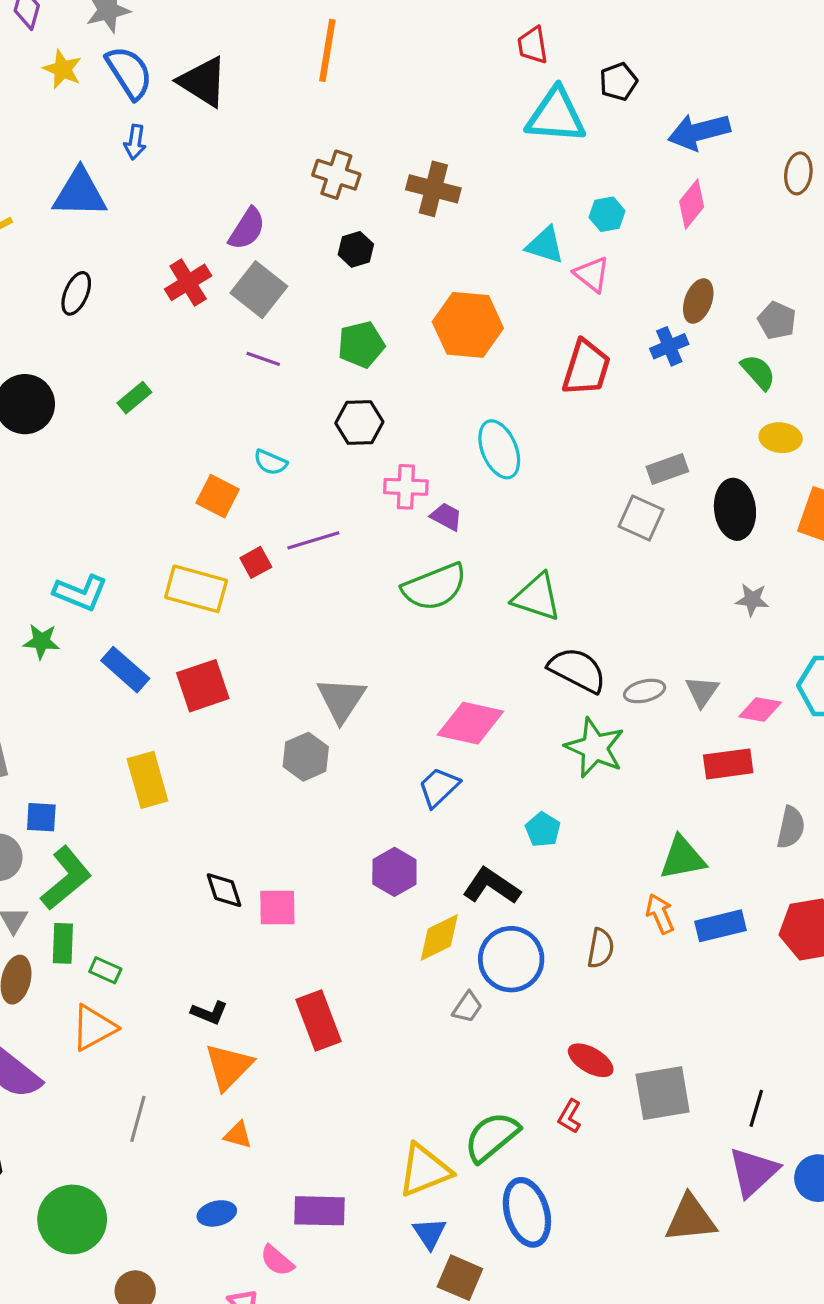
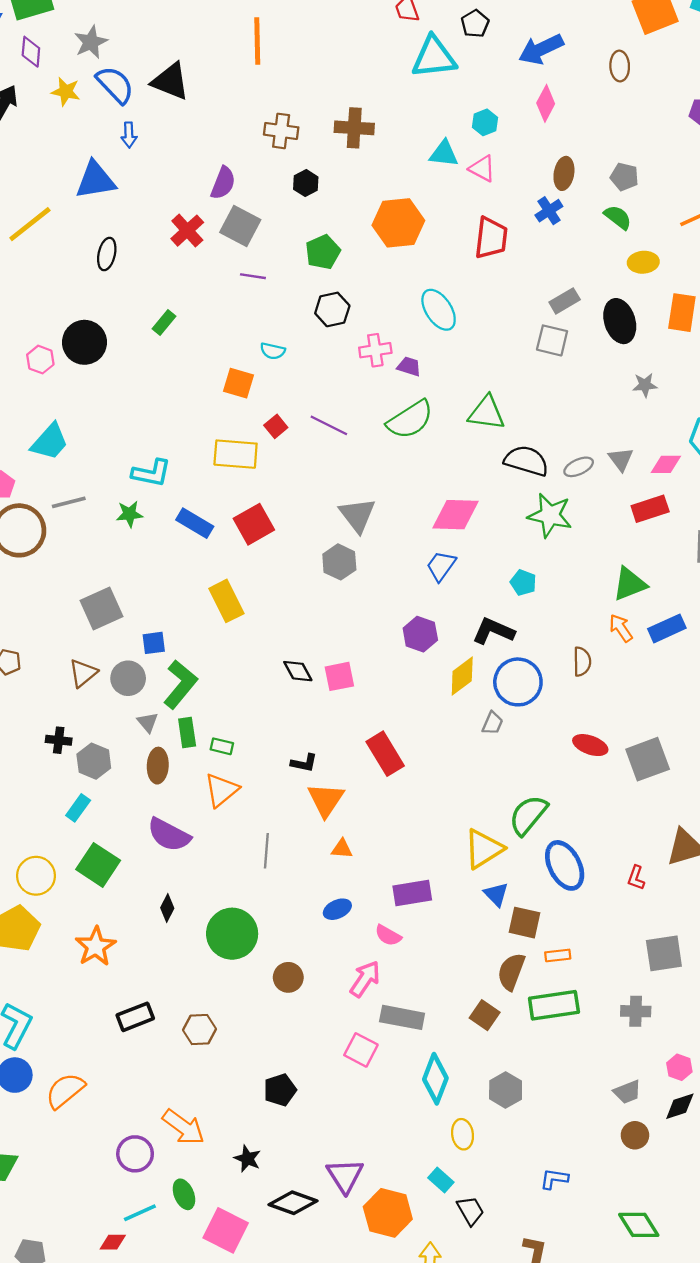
purple line: (313, 540) -> (329, 425), moved, turned 54
red L-shape: (570, 1116) -> (636, 878), moved

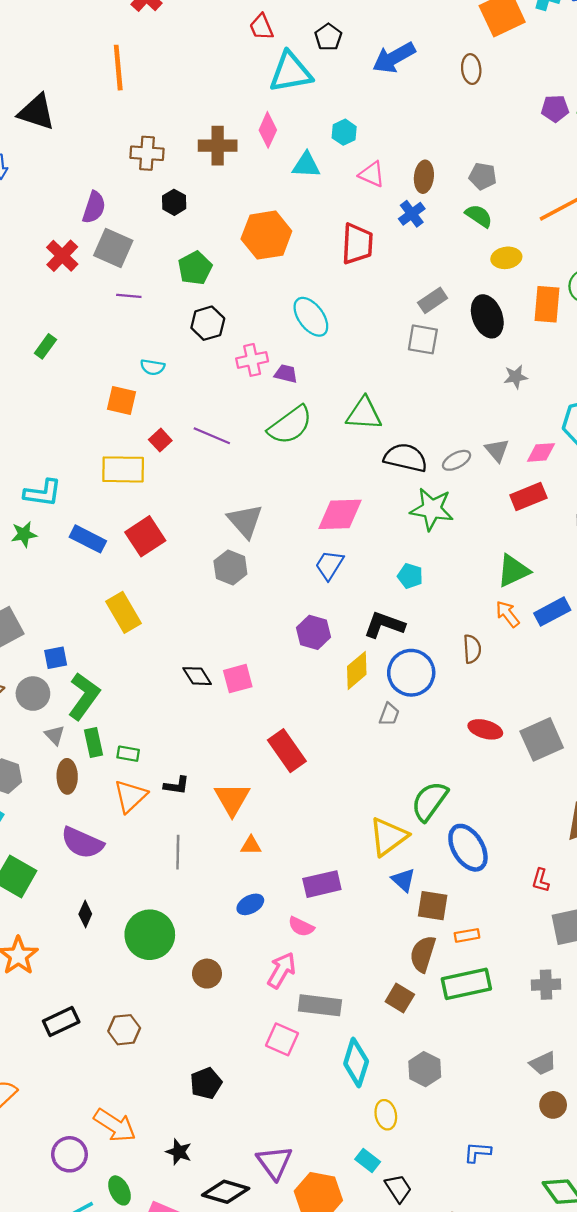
pink diamond: (546, 103) -> (268, 130), moved
pink triangle: (482, 169) -> (372, 174), moved
black L-shape: (304, 763) -> (176, 785), moved
red L-shape: (636, 878) -> (541, 880), moved

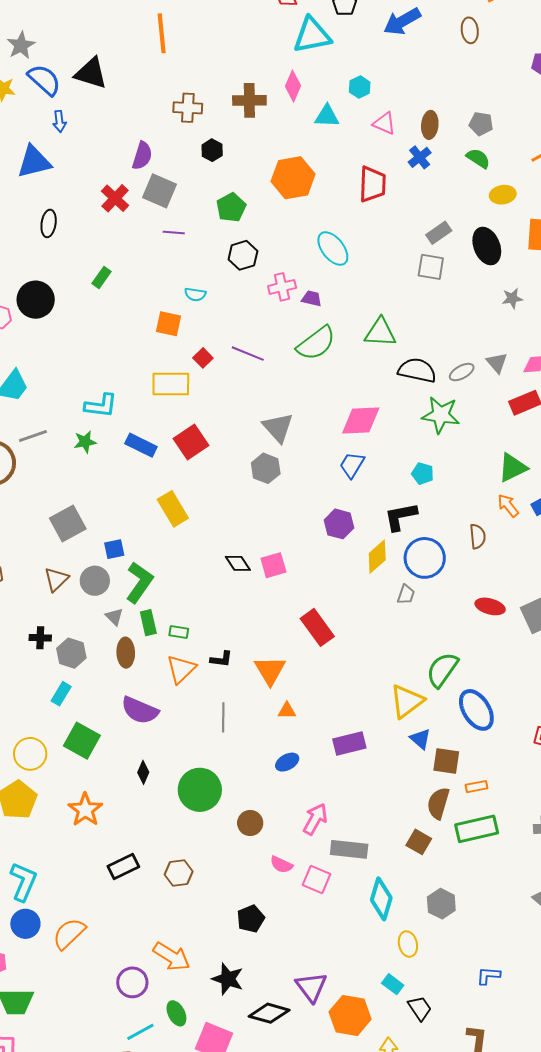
black L-shape: (384, 625) -> (401, 517), turned -30
pink semicircle: (301, 927) -> (281, 865), moved
black star: (179, 1152) -> (228, 979), size x1.4

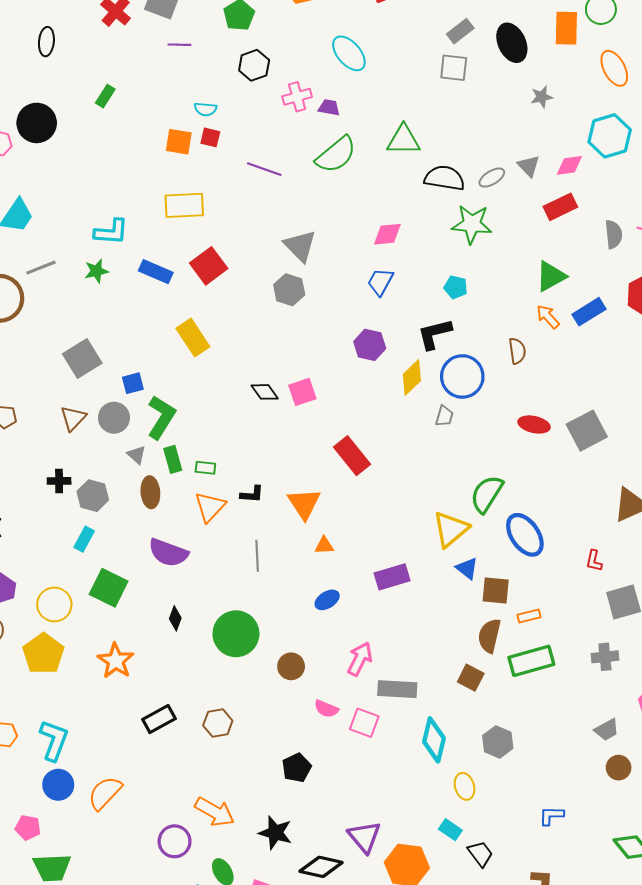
red square: (203, 358) -> (210, 137), moved, turned -30
pink diamond: (361, 421) -> (387, 234), size x0.7

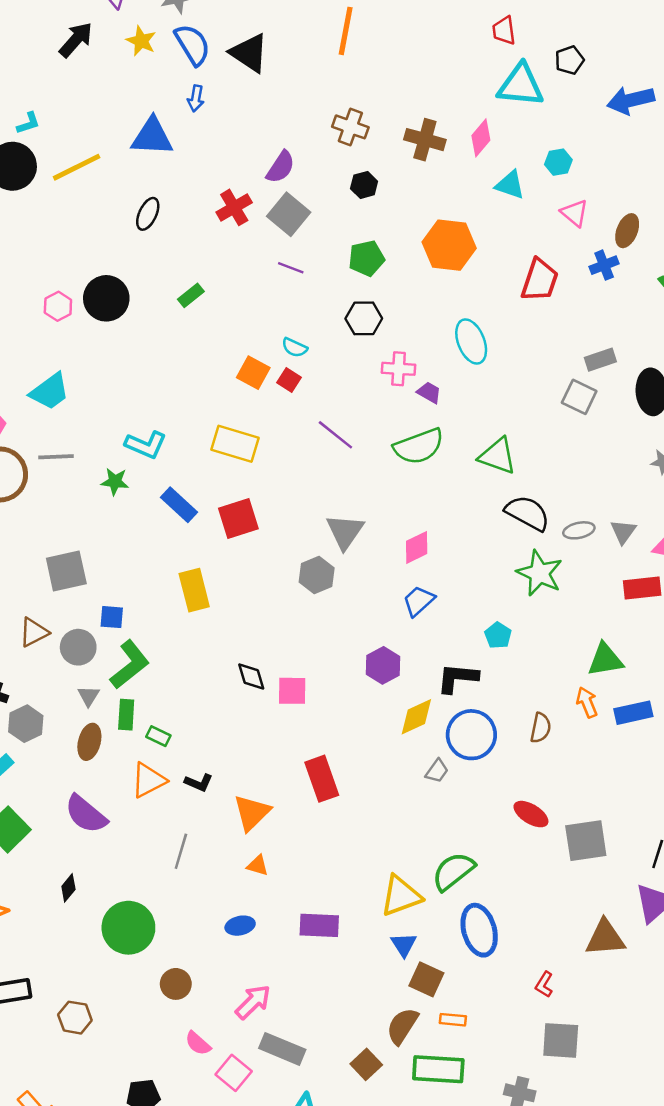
pink diamond: (387, 234) -> (417, 547), moved, turned -40

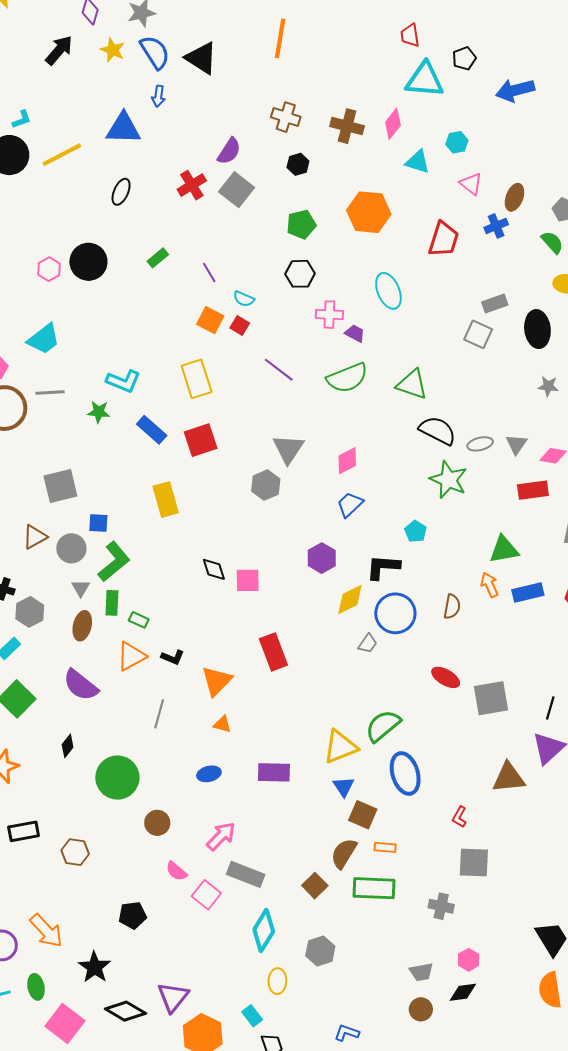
purple line: (291, 268) -> (209, 273), moved, turned 40
yellow rectangle: (235, 444) -> (197, 379), turned 57

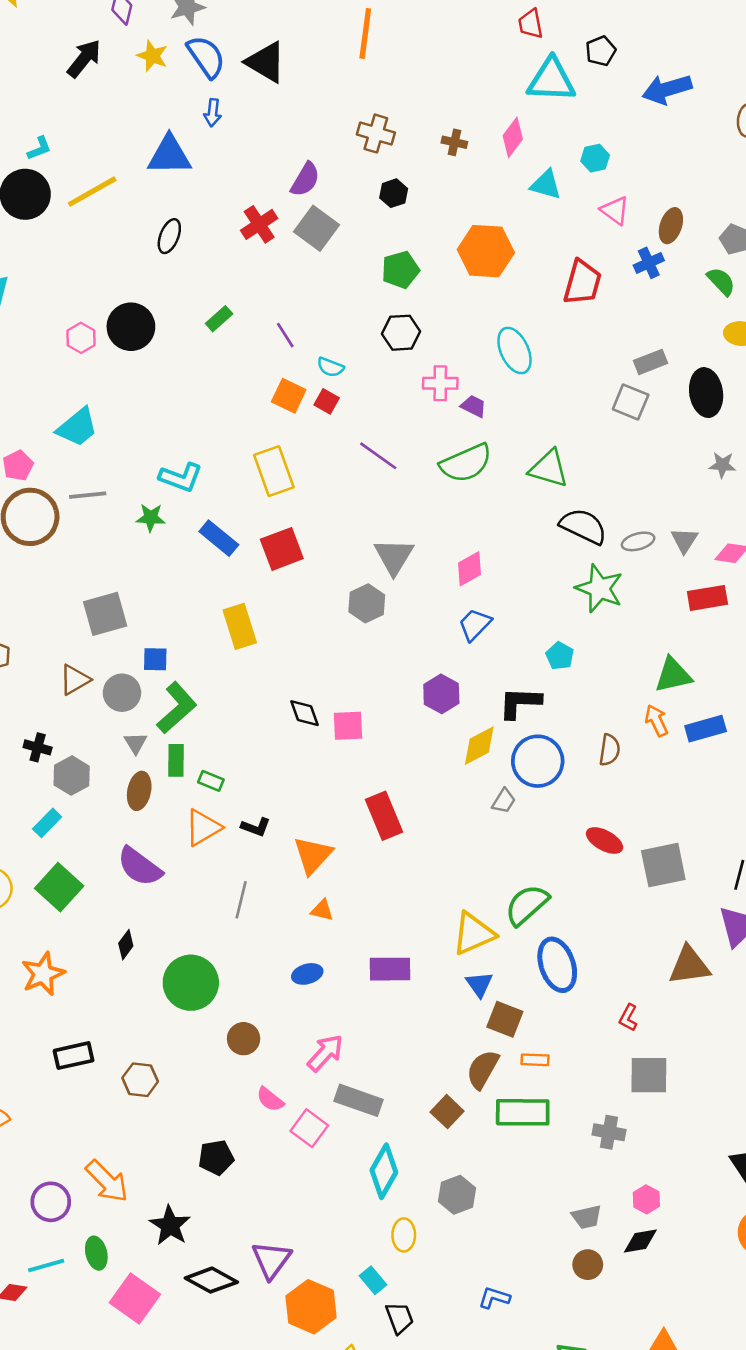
brown cross: (347, 126) -> (454, 142), size x0.6

